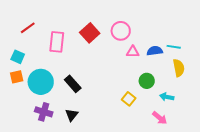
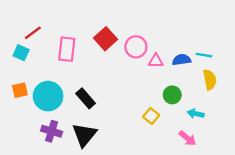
pink circle: (121, 31) -> (136, 47), moved
cyan square: (18, 57) -> (21, 53), moved
black triangle: (72, 115) -> (84, 135), size x1.6

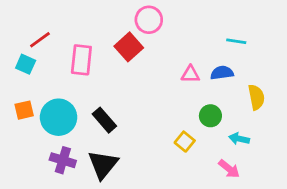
pink circle: (136, 47) -> (149, 20), moved
cyan line: (204, 55) -> (236, 41), moved

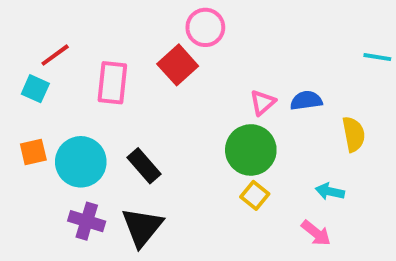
cyan line: (236, 41) -> (377, 57), moved
pink triangle: (190, 74) -> (263, 103), turned -42
green circle: (210, 116) -> (251, 150), moved, size x1.6

